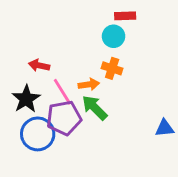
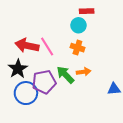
red arrow: (39, 65) -> (27, 46), size x1.6
orange arrow: (89, 84) -> (84, 72), moved
pink line: (62, 92) -> (47, 47), moved

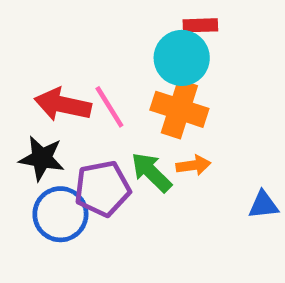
cyan circle: (78, 25) -> (182, 58), size x1.5
orange cross: (77, 48) -> (179, 109), size x1.6
black star: (18, 69) -> (42, 158), turned -30

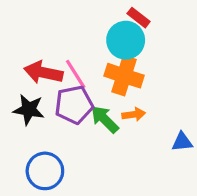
red rectangle: (200, 25) -> (139, 18), turned 40
purple pentagon: (102, 189) -> (74, 105), moved
blue circle: (60, 214) -> (45, 171), moved

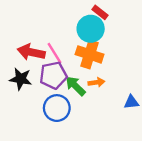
blue circle: (45, 171) -> (57, 108), moved

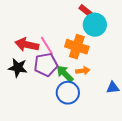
cyan circle: (91, 29) -> (95, 25), moved
blue circle: (57, 108) -> (68, 93), moved

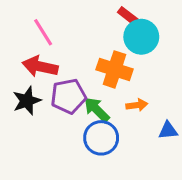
pink line: (47, 46) -> (43, 32), moved
black star: (18, 68) -> (27, 101), turned -30
orange arrow: (83, 71) -> (137, 105), moved

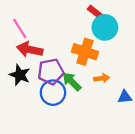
pink line: (43, 32) -> (20, 29), moved
black star: (27, 101) -> (20, 75), turned -30
blue circle: (101, 138) -> (53, 93), moved

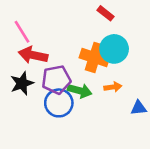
cyan circle: (105, 27) -> (114, 49), moved
black star: (20, 75) -> (22, 83), turned 30
green arrow: (72, 82) -> (80, 91), turned 150

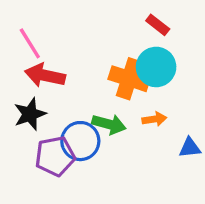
red rectangle: (105, 13) -> (158, 25), moved
purple pentagon: (56, 80) -> (55, 156), moved

